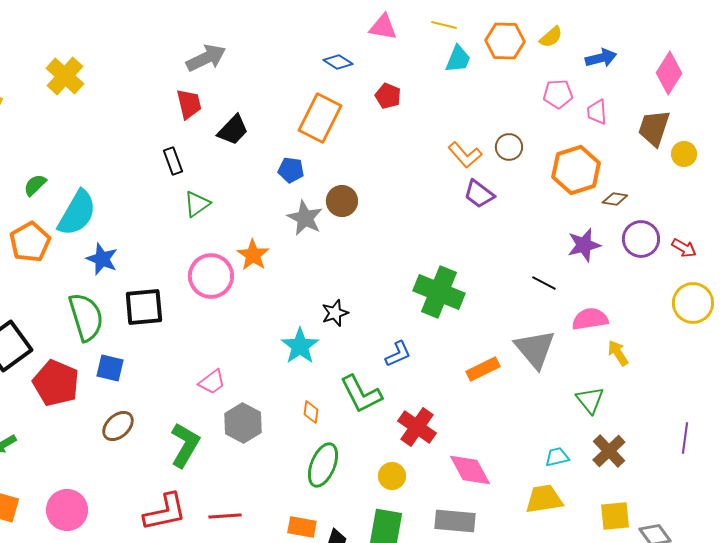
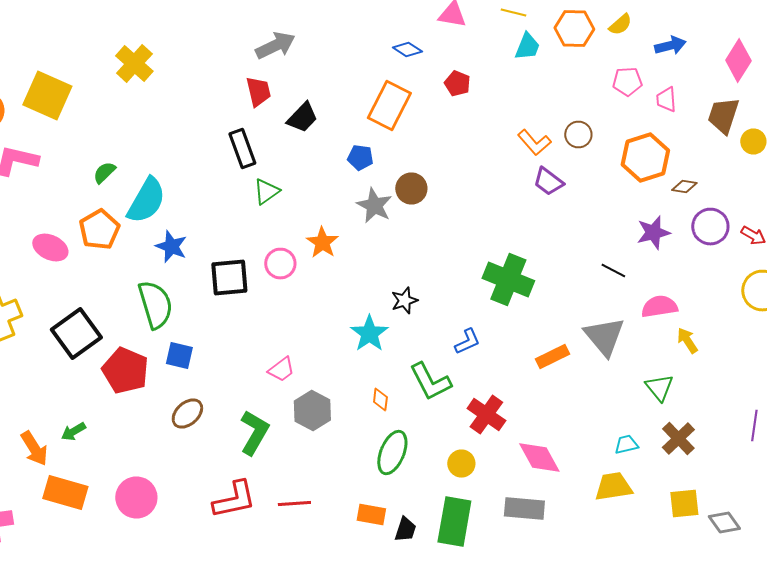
black rectangle: (173, 161) -> (242, 148), size x1.4
pink circle: (211, 276) -> (280, 264), size x0.7
black square: (144, 307) -> (229, 278), moved

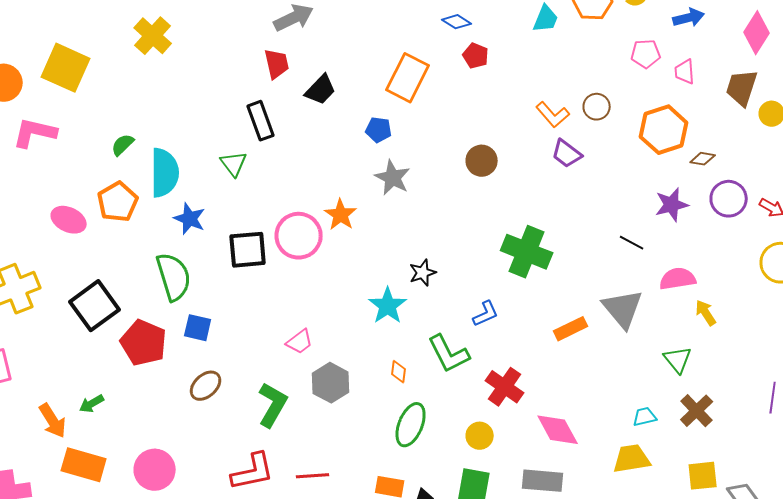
blue diamond: (407, 50) -> (457, 22), moved
brown circle: (411, 188) -> (482, 161), moved
green triangle: (266, 192) -> (234, 164), moved, turned -32
cyan semicircle: (146, 200) -> (165, 173), turned -30
pink circle: (280, 264) -> (299, 236), size x1.5

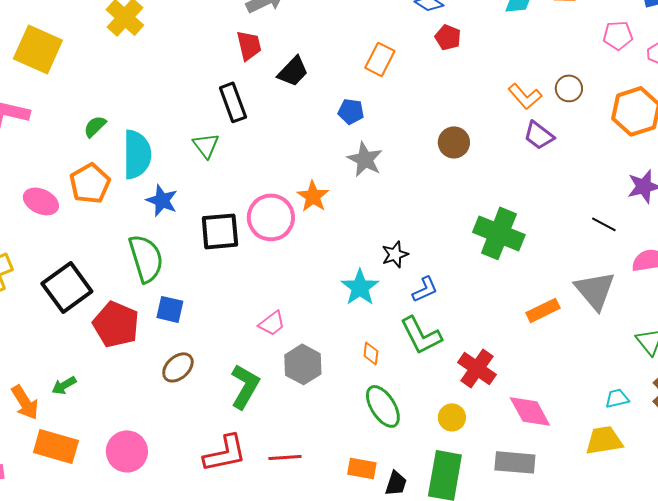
orange rectangle: (408, 78) -> (380, 59), size x0.7
blue L-shape: (486, 314) -> (425, 289), moved
green ellipse: (411, 425) -> (383, 406), turned -54

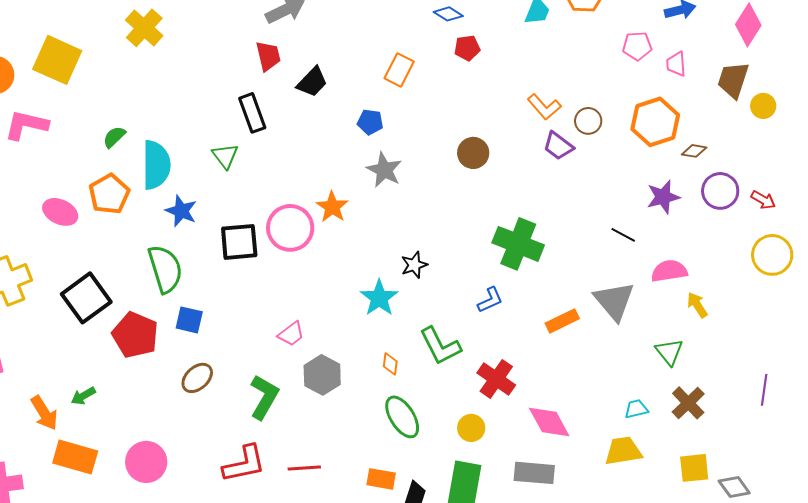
red pentagon: (448, 37) -> (467, 48), turned -30
brown circle: (569, 88) -> (588, 121), moved
blue L-shape: (425, 289) -> (490, 300), moved

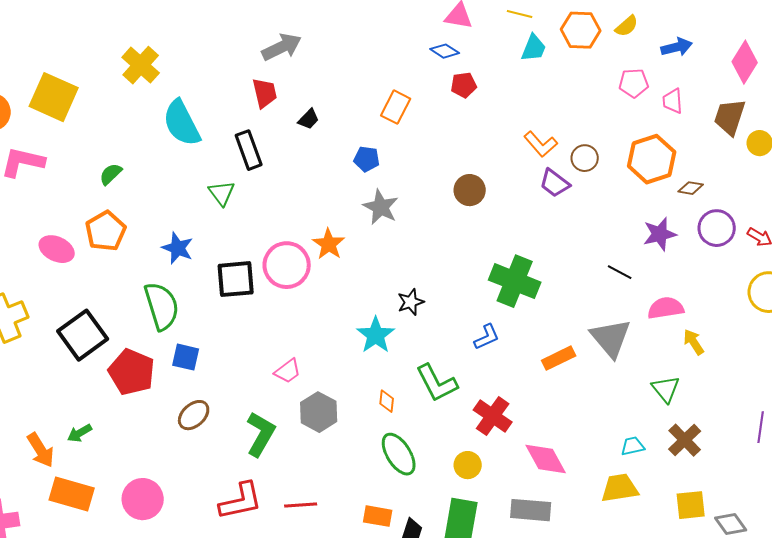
black trapezoid: (312, 82) -> (309, 119), size x0.7
cyan semicircle: (156, 165) -> (182, 123), moved, turned 153

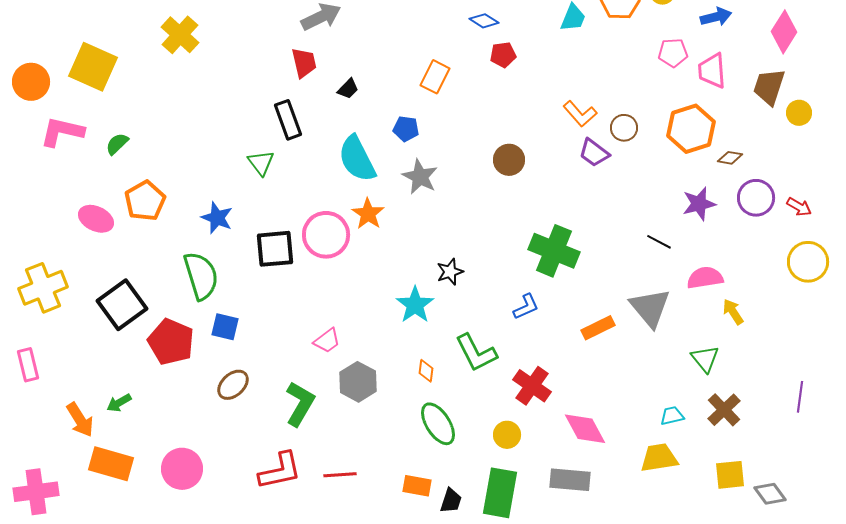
pink trapezoid: (673, 101) -> (712, 71), size x1.4
cyan semicircle: (182, 123) -> (357, 159), moved
green semicircle: (111, 174) -> (117, 144), moved

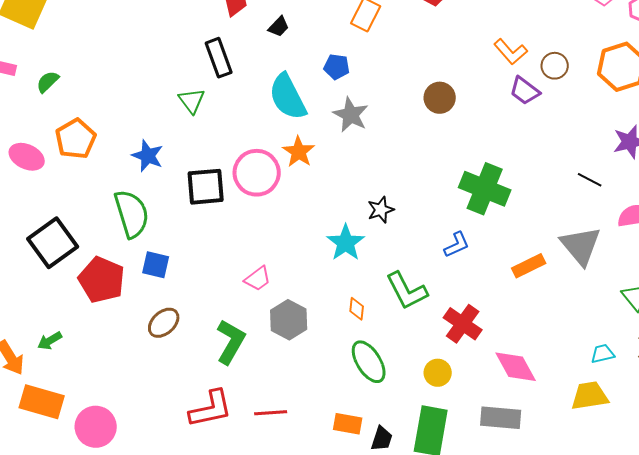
pink circle: (182, 469) -> (96, 427), moved

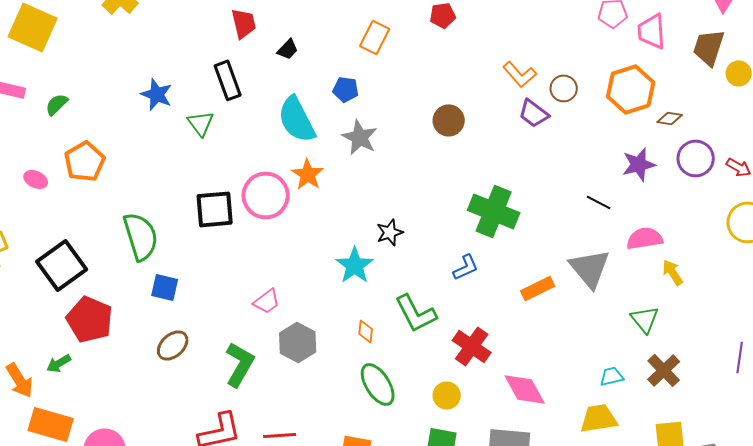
blue star: (148, 156) -> (157, 94), moved
pink ellipse: (27, 157) -> (36, 179), size x0.7
red pentagon: (102, 280) -> (90, 319), moved

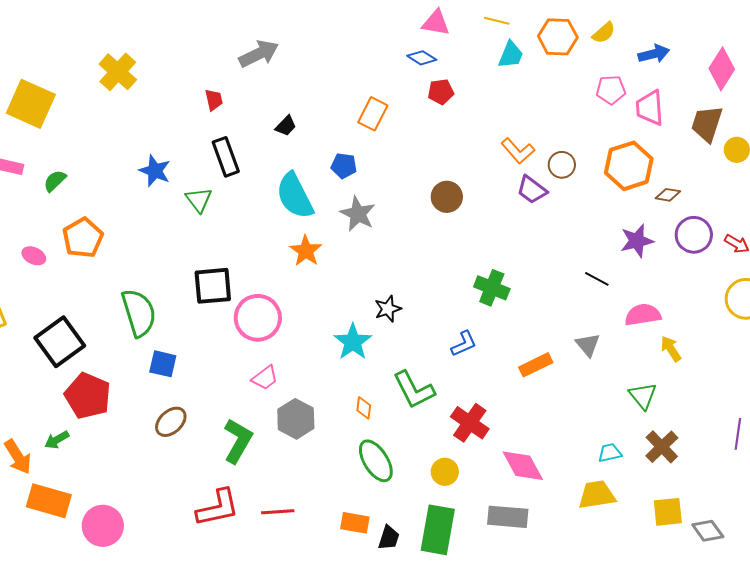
red trapezoid: (244, 23) -> (214, 100), moved, size x0.7
pink circle: (266, 195) -> (258, 318), moved
green cross: (494, 211) -> (492, 288), size x0.7
gray triangle: (590, 268) -> (588, 345), size x0.6

